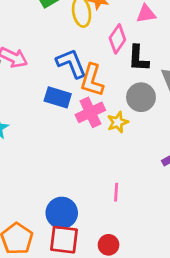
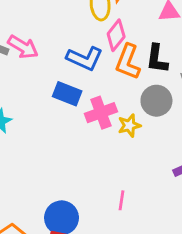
pink diamond: (117, 39) -> (116, 35), moved
blue L-shape: (71, 63) -> (85, 58), turned 132
orange L-shape: (92, 80) -> (128, 62), moved

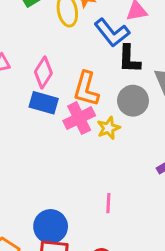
pink diamond: (116, 35) -> (43, 72), moved
blue L-shape: (85, 58) -> (112, 33), moved, turned 33
orange L-shape: (128, 62) -> (86, 89), moved

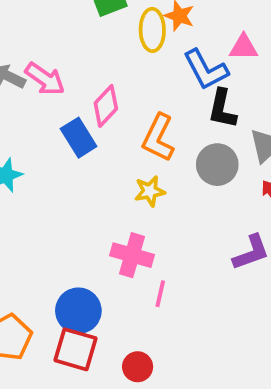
blue rectangle: (44, 103) -> (79, 138), moved, turned 32
pink cross: (79, 118) -> (132, 255), moved, turned 32
yellow star: (109, 128) -> (150, 191), moved

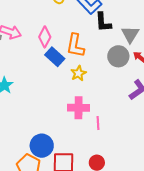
blue rectangle: (79, 138) -> (55, 57), moved
gray circle: (217, 165) -> (118, 56), moved
blue circle: (78, 311) -> (42, 146), moved

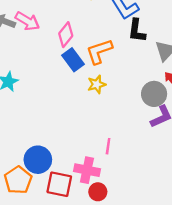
orange L-shape: (75, 46) -> (99, 51), turned 50
gray circle: (118, 56) -> (154, 94), moved
pink cross: (79, 108) -> (87, 170), moved

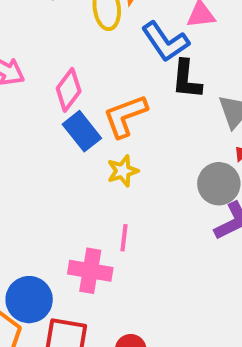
pink line: (108, 146) -> (124, 238), moved
pink cross: (87, 170) -> (90, 271), moved

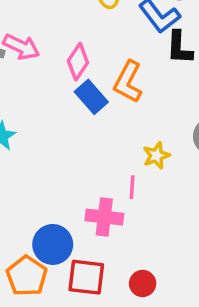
orange L-shape: (125, 116) -> (128, 82), turned -39
yellow star: (123, 171) -> (156, 156), moved

